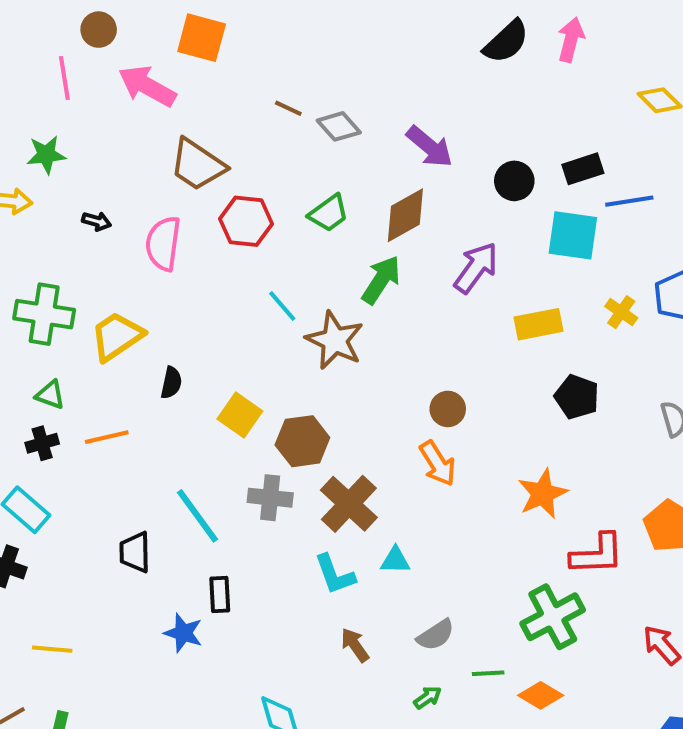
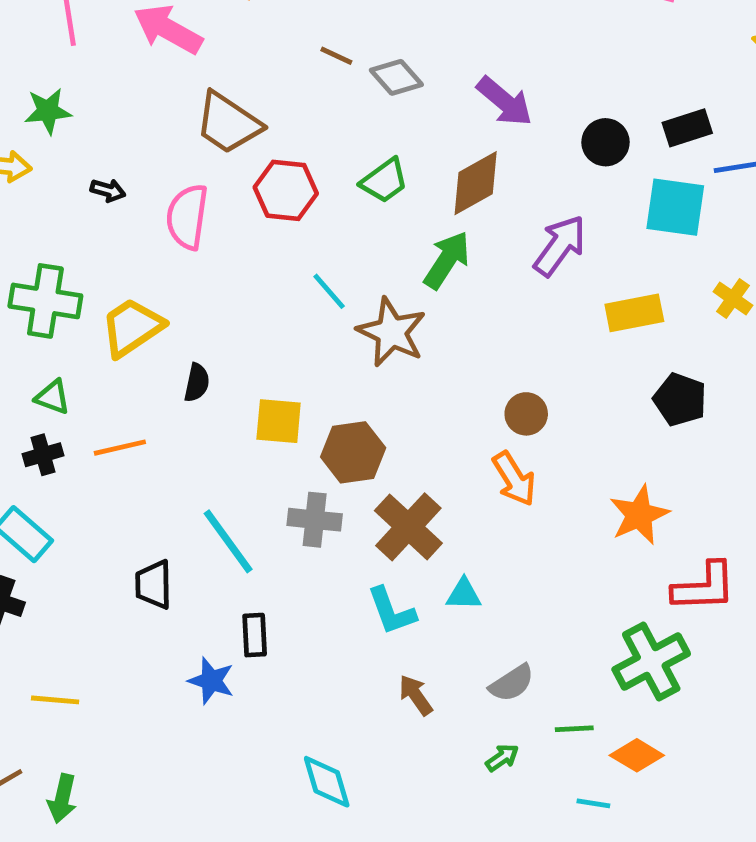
yellow square: (240, 415) -> (279, 421), turned -30

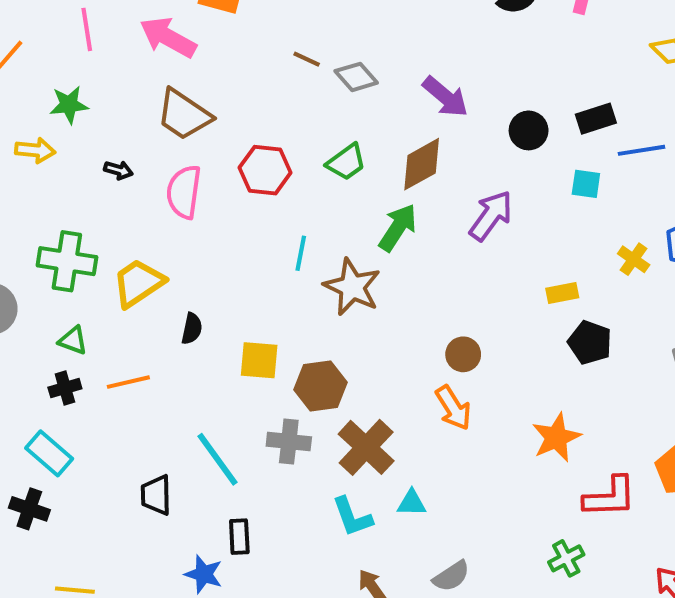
brown trapezoid: (228, 123) -> (184, 115), moved
cyan square: (675, 207) -> (586, 184), size x0.6
cyan line: (329, 291) -> (301, 253), turned 52
yellow rectangle: (634, 313) -> (562, 293), moved, size x0.7
green cross: (651, 662) -> (566, 558), size x0.6

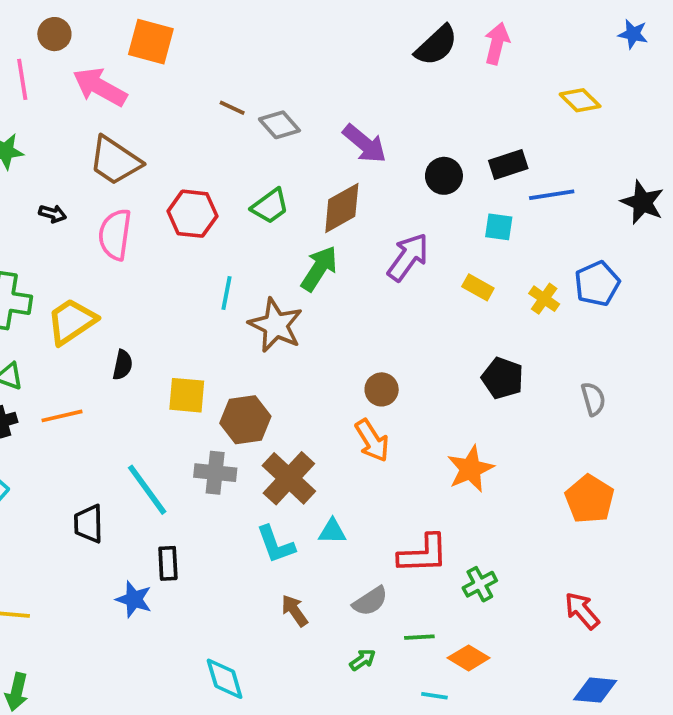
yellow rectangle: (562, 293) -> (478, 287), moved, turned 40
red L-shape: (610, 497) -> (423, 554), moved

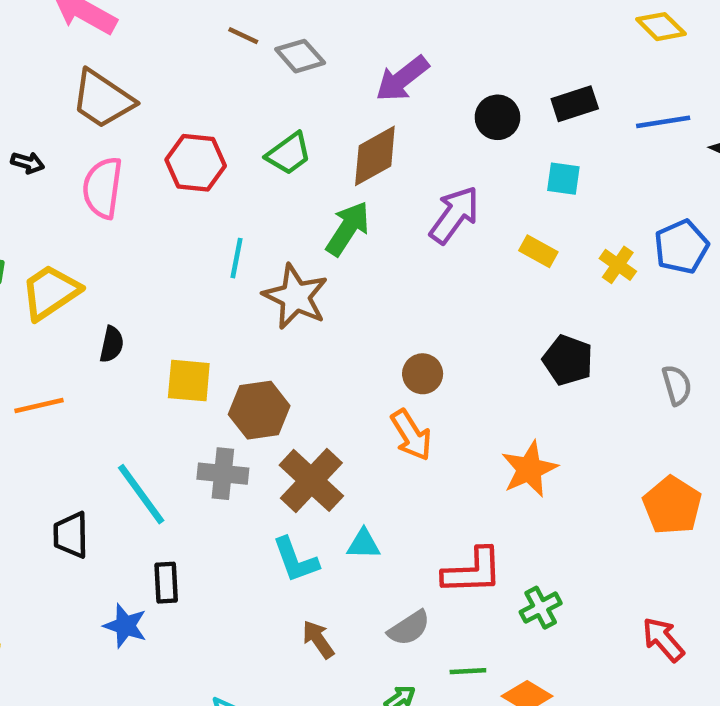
purple arrow: (365, 144) -> (402, 79), turned 102
blue line: (552, 195) -> (663, 122), moved

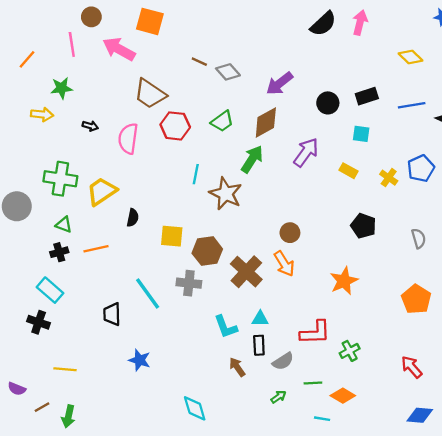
brown trapezoid: (103, 99) -> (150, 94), moved
brown cross: (311, 480) -> (246, 272), moved
black rectangle: (166, 583) -> (259, 345), moved

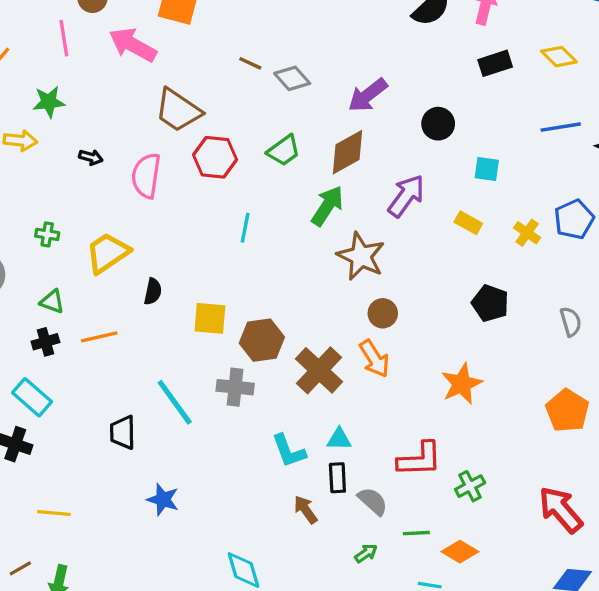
black rectangle: (367, 96) -> (495, 63), moved
green cross: (60, 179) -> (47, 234), size x0.5
brown star: (226, 194) -> (361, 256), moved
gray semicircle: (283, 361) -> (373, 501), turned -105
red arrow: (412, 367) -> (561, 510), size x1.4

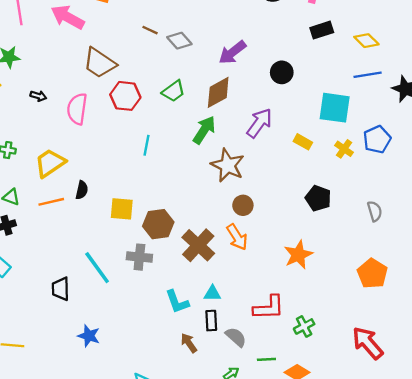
yellow diamond: (559, 57) -> (366, 41), moved
cyan square: (487, 169) -> (335, 108), moved, size x1.8
orange line: (99, 337) -> (51, 202), moved

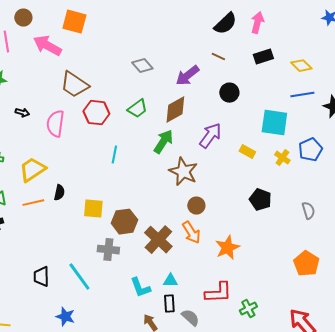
brown line: (150, 30) -> (218, 57), moved
orange star: (298, 255) -> (227, 248), moved
cyan line: (97, 268) -> (79, 277), moved

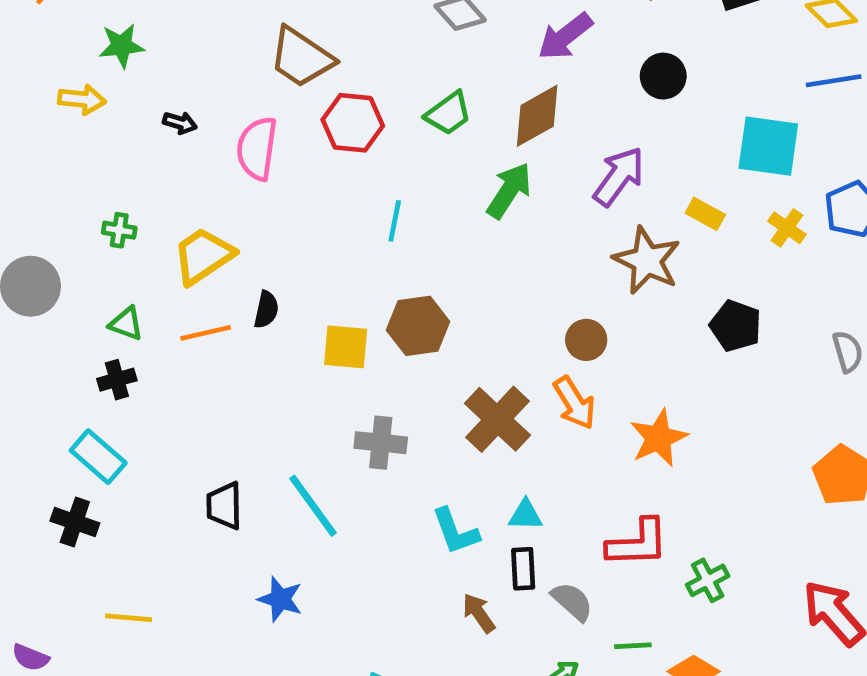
brown star: (183, 172) -> (647, 261), moved
brown hexagon: (124, 222) -> (418, 326), moved

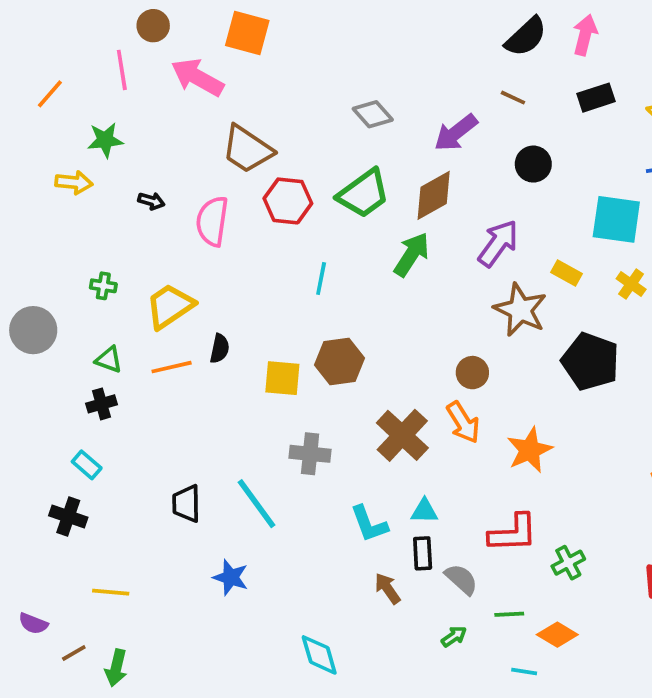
green trapezoid: (448, 113) -> (364, 194), size x1.4
black pentagon: (736, 326) -> (590, 361), size x1.4
cyan rectangle: (98, 457) -> (87, 465), size x0.7

